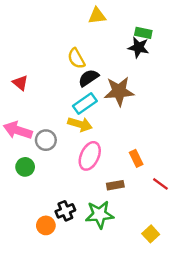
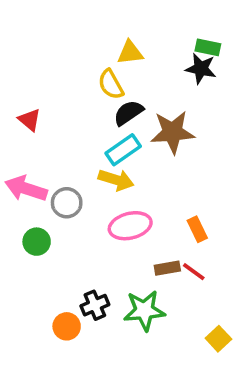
yellow triangle: (97, 16) -> (130, 53), moved
pink ellipse: (90, 156) -> (130, 226), turned 52
red line: (160, 184) -> (194, 272), moved

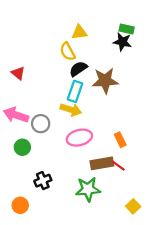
cyan rectangle: (123, 150) -> (75, 91), turned -36
brown rectangle: (167, 268) -> (102, 163), size x1.5
black cross: (95, 305) -> (43, 181), moved
orange circle: (67, 326) -> (20, 205), moved

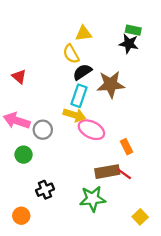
pink ellipse: (79, 138) -> (91, 130), moved, turned 40

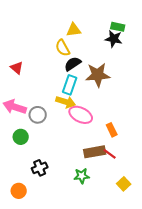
green star: (93, 199) -> (82, 176), size x0.7
yellow square: (140, 217) -> (124, 184), moved

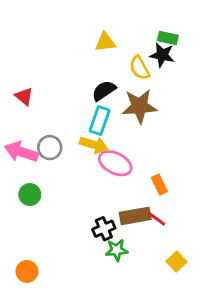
yellow semicircle: (63, 48) -> (139, 68), moved
gray circle: (38, 115) -> (50, 148), moved
black cross: (40, 168) -> (104, 229), moved

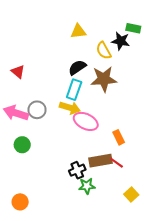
green rectangle: (168, 38) -> (133, 28), moved

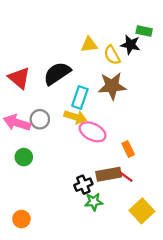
yellow triangle: (78, 31) -> (89, 45), moved
black semicircle: (77, 67) -> (57, 73), moved, size x1.4
red triangle: (18, 72) -> (19, 78), size x1.5
yellow square: (131, 195) -> (142, 211), size x1.5

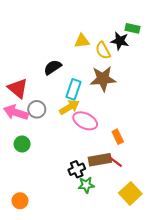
black semicircle: (57, 73) -> (53, 67), size x0.7
red triangle: (19, 78) -> (18, 88), moved
yellow arrow: (75, 117) -> (69, 107), turned -48

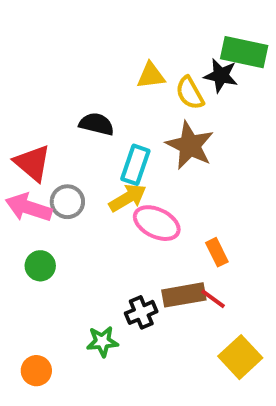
green rectangle: (132, 28) -> (244, 52), size x1.6
black semicircle: (53, 67) -> (97, 124), turned 48
brown star: (103, 79) -> (190, 145), turned 30
green star: (86, 185) -> (102, 342), moved

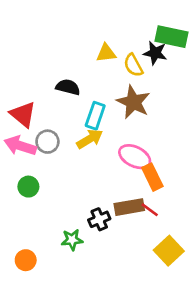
pink ellipse: (157, 223) -> (135, 157), moved
orange rectangle: (217, 252) -> (152, 177), size x1.4

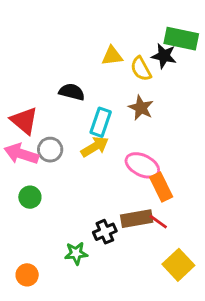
brown star: (133, 102) -> (141, 108), size x0.7

